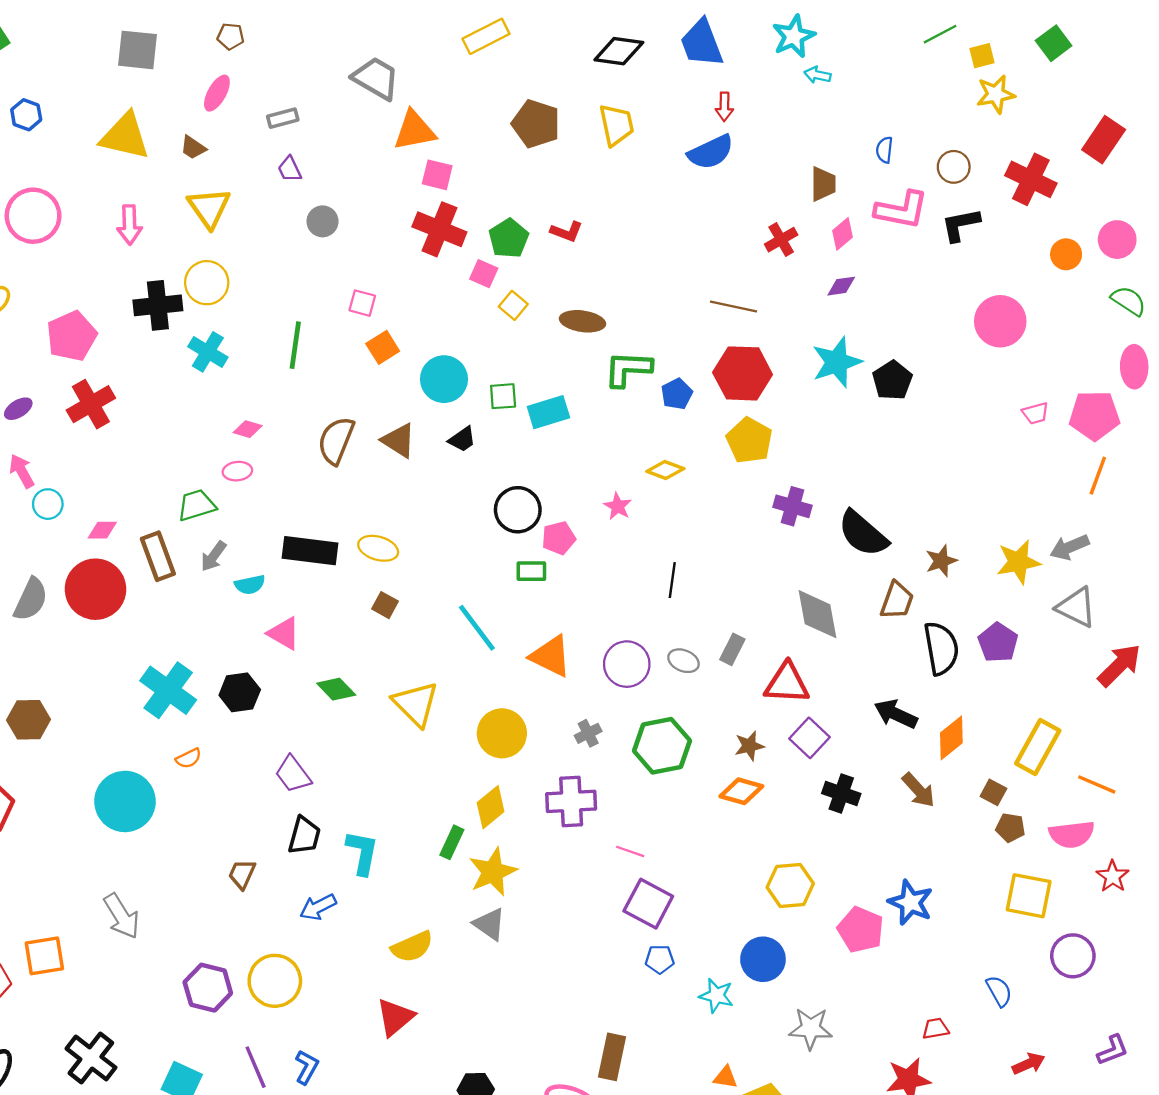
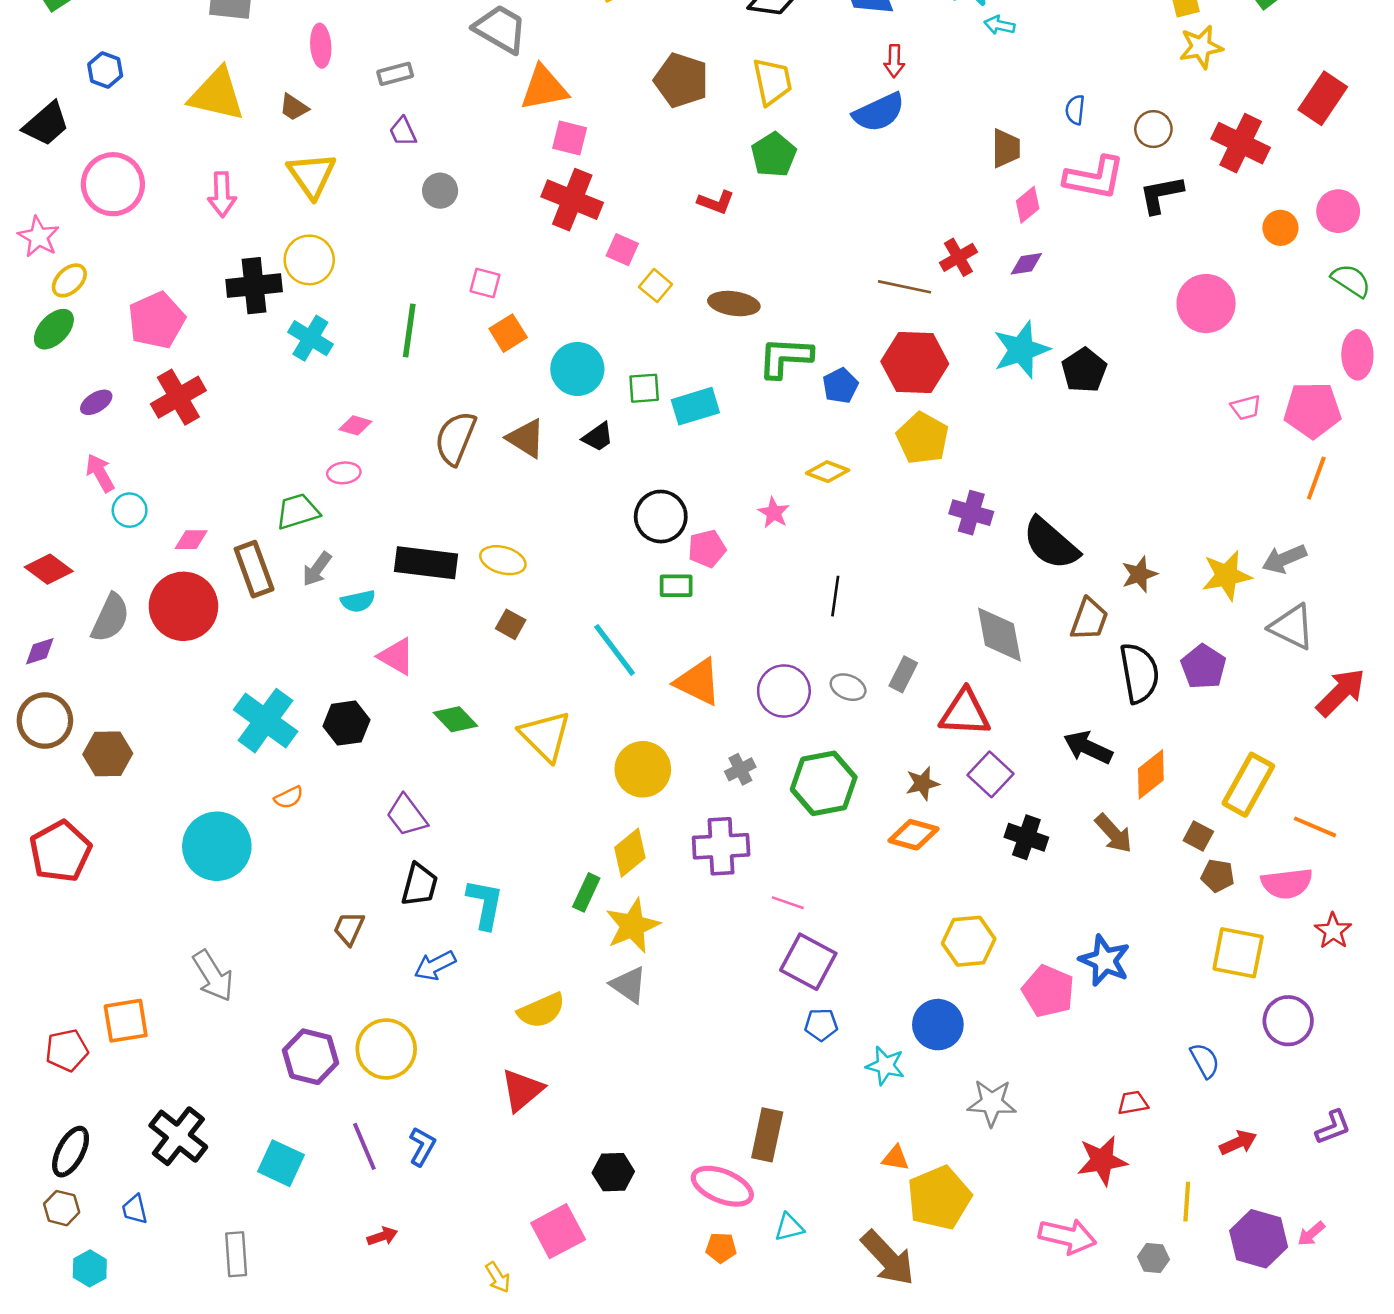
pink ellipse: (217, 93) -> (321, 46), turned -33
green pentagon: (509, 238) -> (774, 155), moved
red cross: (781, 240) -> (958, 257), moved

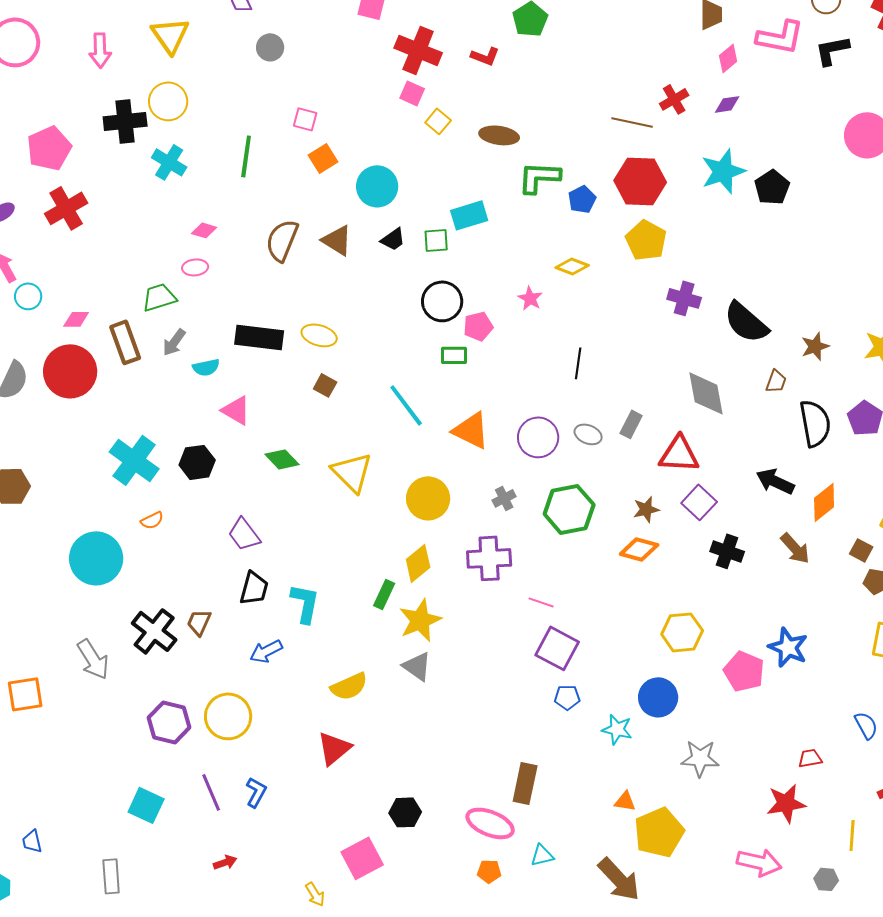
red cross: (572, 200) -> (418, 50), moved
green square: (644, 388) -> (436, 240), moved
brown trapezoid: (1089, 619) -> (776, 381), size x0.7
black cross: (178, 1136) -> (154, 631), moved

